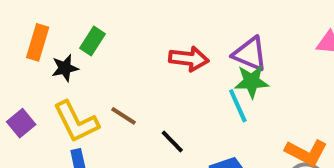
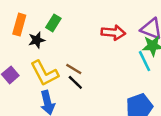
black line: (172, 141) -> (75, 82), moved

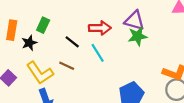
cyan line: (144, 61) -> (98, 53), moved
black line: (75, 82) -> (72, 42), moved

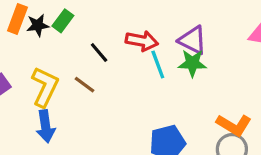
black star: (29, 43) -> (38, 25), moved
cyan line: (98, 53) -> (158, 64), moved
yellow L-shape: (40, 73) -> (45, 87), turned -132

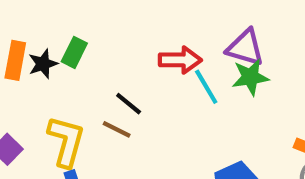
black line: (99, 52) -> (129, 104), moved

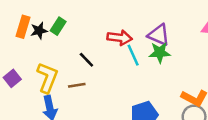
brown line: (117, 129) -> (77, 85), moved, turned -42

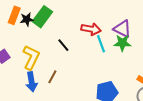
green rectangle: (58, 26) -> (42, 17), size x1.5
brown line: (77, 85) -> (52, 77), moved, turned -56

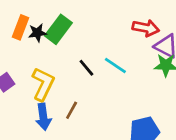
red arrow: (91, 29) -> (146, 28), moved
cyan line: (101, 44) -> (115, 65), moved, turned -36

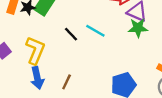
brown line: (72, 110) -> (67, 82), moved

